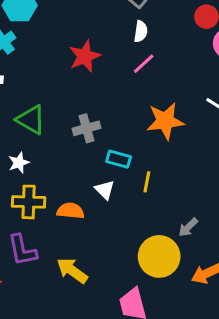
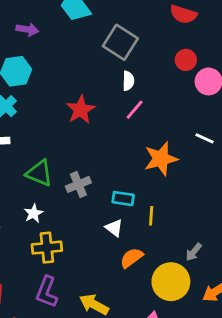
gray cross: (87, 128) -> (78, 184), moved
orange semicircle: (71, 211) -> (132, 258), moved, turned -35
purple L-shape: (22, 250) -> (47, 292), turned 40

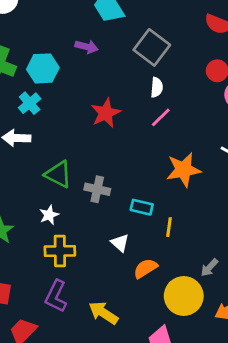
purple arrow: (27, 29) -> (87, 47), moved
gray cross: (78, 184) -> (97, 189), turned 30
white triangle: (114, 228) -> (120, 243), moved

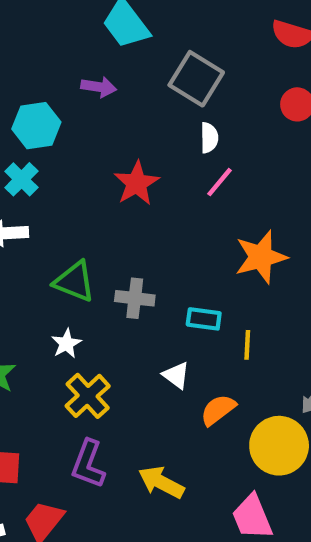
yellow cross: (60, 251) -> (88, 396), turned -36

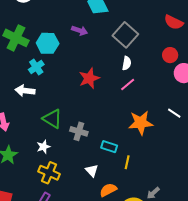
yellow cross: (88, 396) -> (49, 173), turned -35

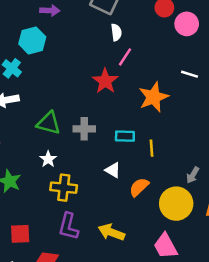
cyan hexagon: (48, 43) -> (32, 40), moved
red star: (89, 78) -> (105, 81), moved

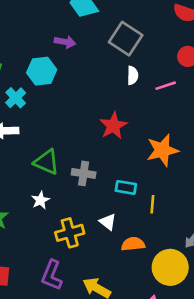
pink line: (125, 57) -> (166, 86), moved, turned 30
orange semicircle: (139, 187) -> (133, 244), turned 30
yellow cross: (64, 188) -> (70, 233), moved, turned -30

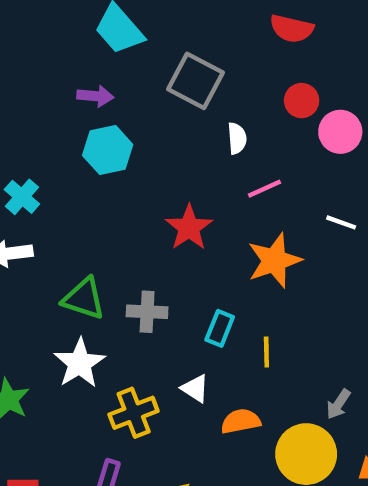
cyan hexagon: (42, 71) -> (108, 150), moved
white semicircle: (133, 75) -> (237, 138), moved
pink line: (166, 86) -> (264, 189), moved
cyan rectangle: (126, 187) -> (220, 328), turned -72
white star: (40, 200) -> (80, 363), size x1.6

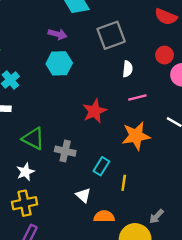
gray square: (195, 81) -> (111, 35), turned 32
white star: (80, 363) -> (25, 172), size x0.7
yellow cross: (134, 413) -> (25, 203), moved

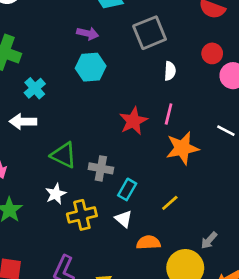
pink line: (137, 98) -> (169, 114), moved, turned -60
cyan rectangle: (101, 166) -> (127, 189), moved
yellow line: (124, 183) -> (170, 203), turned 42
yellow cross: (25, 203) -> (82, 215), moved

